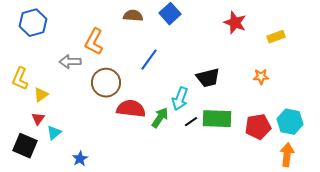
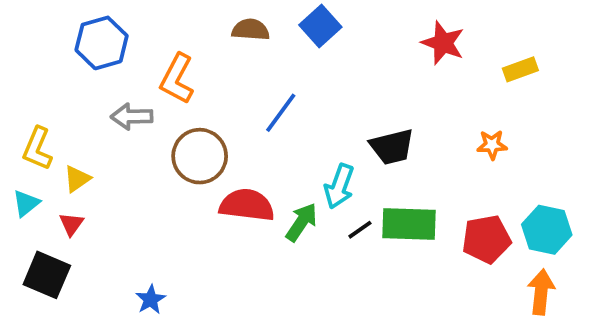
blue hexagon: (33, 23) -> (102, 43), moved
cyan triangle: (54, 133) -> (26, 203), moved

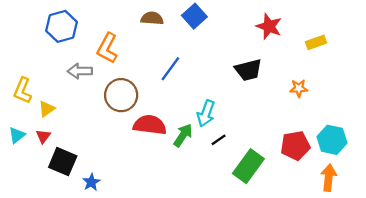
black trapezoid: (392, 147) -> (248, 70), moved
cyan triangle: (26, 203) -> (17, 135), moved
green rectangle: (409, 224) -> (248, 166), moved, turned -56
black square: (47, 275) -> (63, 162), moved

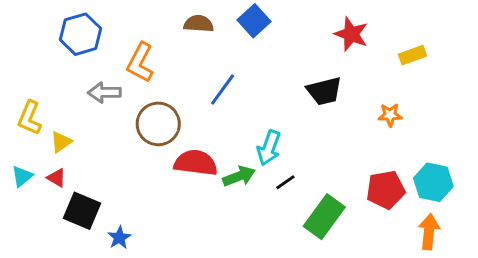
green arrow: (183, 135) -> (239, 176), turned 35
red triangle: (43, 136) -> (57, 178), turned -35

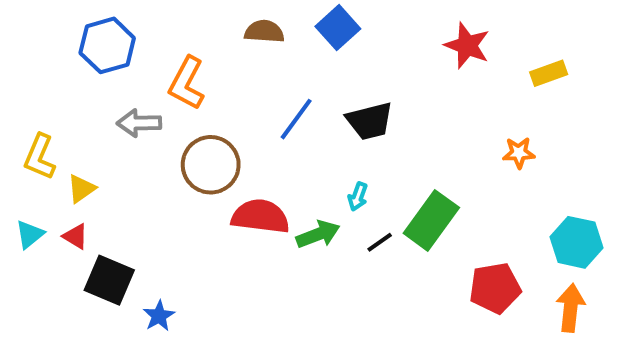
black trapezoid: (324, 91) -> (370, 121), moved
cyan arrow: (269, 148) -> (358, 197), size x0.6
red pentagon: (386, 190) -> (495, 288), moved
green rectangle: (324, 217) -> (431, 220), moved

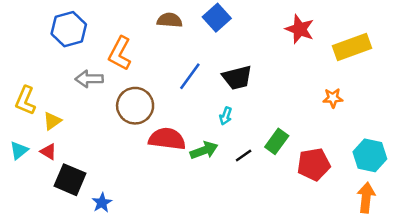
yellow rectangle: (549, 73) -> (352, 47), size x1.6
cyan arrow: (358, 197) -> (226, 116), moved
green rectangle: (431, 220) -> (277, 141), size x0.7
red pentagon: (495, 288) -> (314, 164), moved

